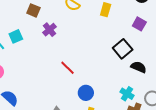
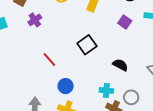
black square: (123, 49) -> (87, 45), moved
cyan cross: (127, 94) -> (106, 90), turned -32

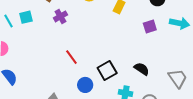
purple square: (125, 22) -> (150, 27), turned 32
black square: (87, 45) -> (107, 71), moved

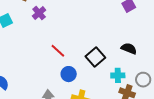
blue circle: (85, 85) -> (69, 74), moved

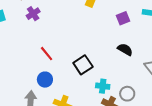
black semicircle: (129, 49) -> (125, 49), moved
blue circle: (69, 74) -> (45, 80), moved

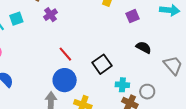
purple square: (123, 18) -> (132, 16), moved
blue circle: (45, 80) -> (65, 80), size x1.5

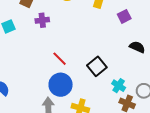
purple cross: (50, 15) -> (42, 20), turned 32
cyan cross: (122, 85) -> (119, 86), turned 32

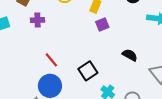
purple square: (124, 16) -> (102, 25), moved

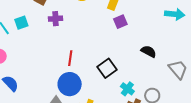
red line: (51, 60) -> (70, 58), turned 49

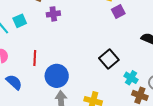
red line: (70, 58) -> (35, 58), moved
blue circle: (70, 84) -> (57, 76), moved

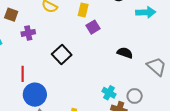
red line: (35, 58) -> (23, 74), moved
black square: (109, 59) -> (62, 54), moved

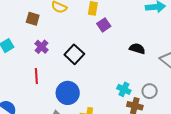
brown square: (11, 15) -> (33, 19), moved
purple cross: (28, 33) -> (42, 47), moved, turned -32
blue circle: (35, 95) -> (68, 93), moved

